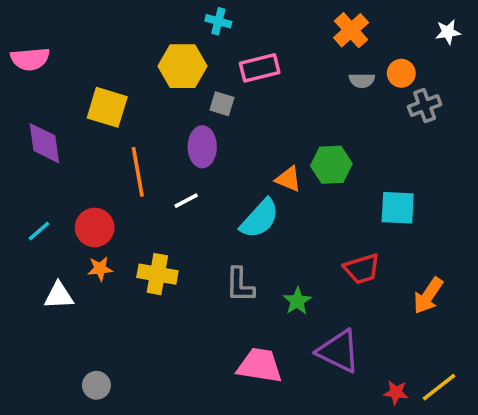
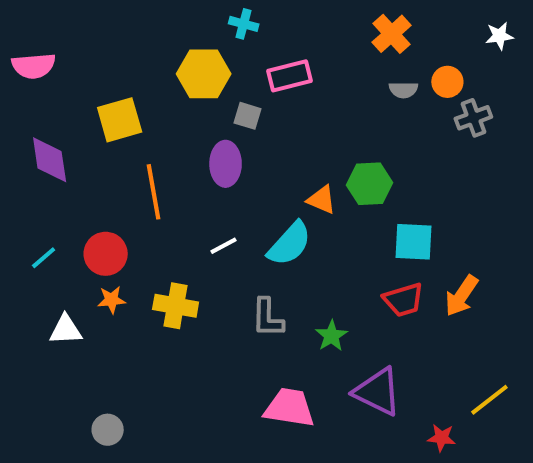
yellow square: (107, 107) -> (120, 120), turned -33
white line: (186, 201) -> (224, 246), moved
cyan square: (398, 208) -> (413, 242), moved
orange arrow: (428, 296) -> (461, 296), moved
yellow line: (439, 387) -> (489, 400), moved

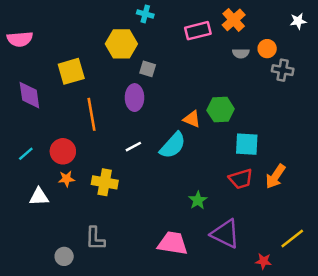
pink rectangle: (289, 76) -> (198, 31), moved
gray cross: (473, 118) -> (283, 70), turned 30
gray L-shape: (267, 318) -> (95, 238), moved

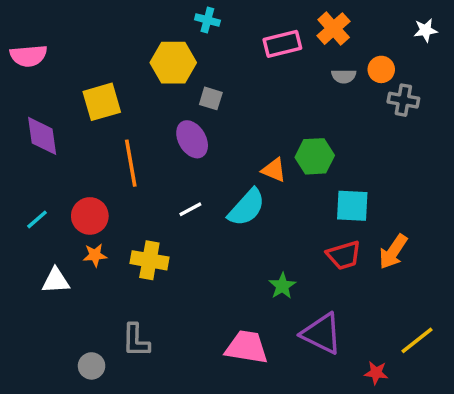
purple ellipse: (135, 98) -> (192, 139), turned -30

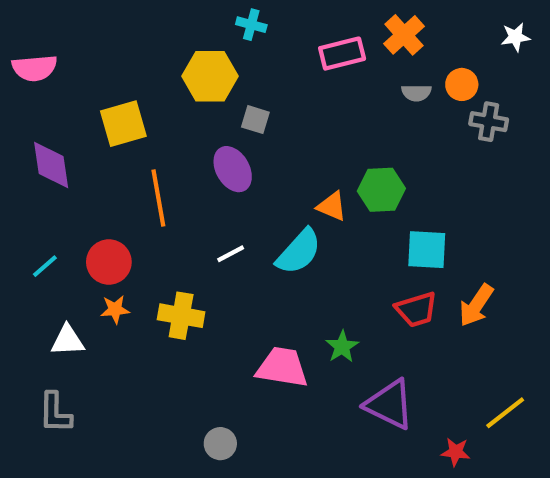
gray L-shape: (136, 340) -> (55, 413), moved
pink trapezoid: (247, 347) -> (282, 367), moved
gray circle: (92, 366) -> (220, 444), moved

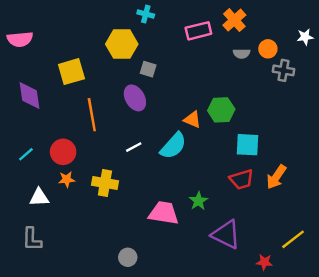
white star: (515, 37) -> (305, 37), moved

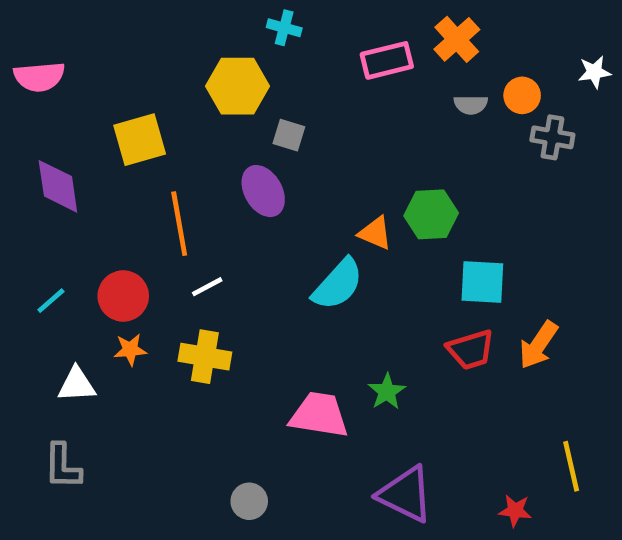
white line: (134, 147) -> (207, 287), moved
purple triangle: (226, 235) -> (405, 494), moved
yellow line: (293, 239) -> (571, 466), turned -65

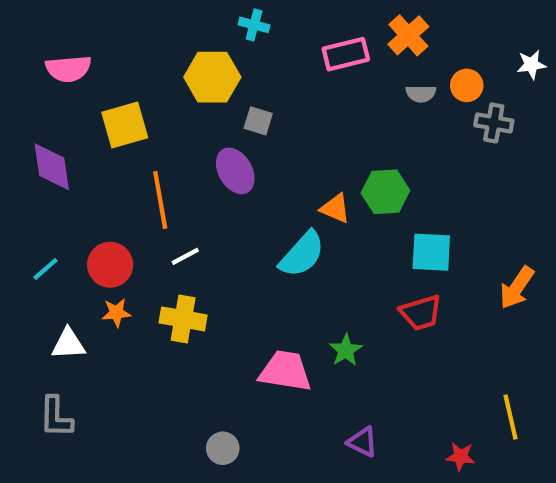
pink semicircle: (39, 77) -> (68, 69), moved
orange arrow: (538, 345) -> (517, 288), moved
purple triangle: (405, 494) -> (362, 442), size x0.6

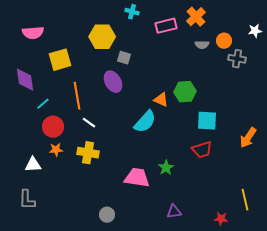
cyan cross: (254, 25) -> (132, 12), moved
white line: (185, 256) -> (89, 123), turned 64
cyan line: (45, 269) -> (43, 104), moved
purple triangle: (362, 442) -> (174, 212), turned -35

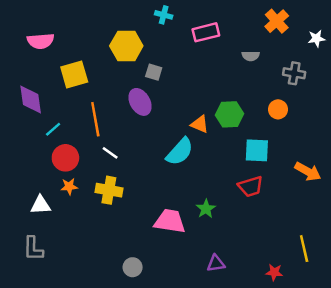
orange cross: (196, 17) -> (277, 21), moved
orange circle: (224, 41) -> (278, 109), moved
orange arrow: (248, 138) -> (308, 172), turned -95

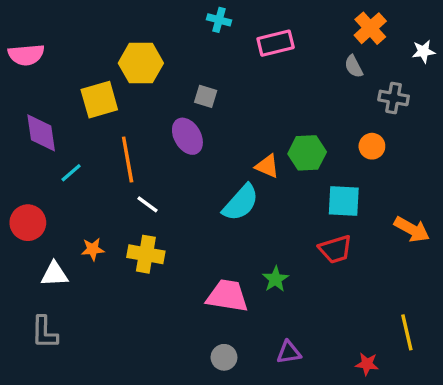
pink semicircle: (41, 41) -> (26, 55), moved
yellow hexagon: (126, 46) -> (141, 63), moved
gray semicircle: (251, 56) -> (354, 66), moved, turned 63
red circle: (65, 158) -> (28, 223), moved
gray circle: (133, 267) -> (224, 357), moved

